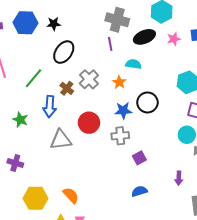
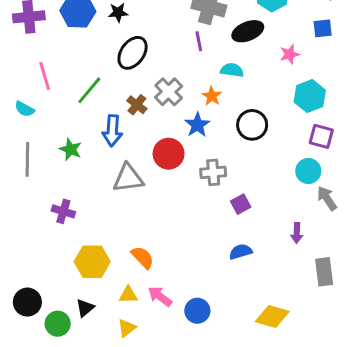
pink star: (174, 39) -> (290, 54), moved
blue star: (123, 111) -> (197, 125), moved, turned -30

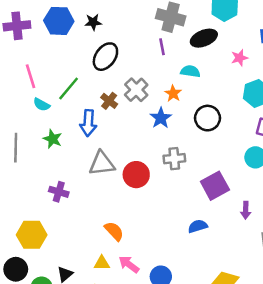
cyan semicircle: (24, 109) -> (42, 105), moved
red circle: (169, 154) -> (136, 175), moved
purple square: (241, 204) -> (215, 186), moved, size x1.6
purple cross: (63, 211) -> (59, 192), moved
yellow hexagon: (92, 262) -> (32, 235), moved

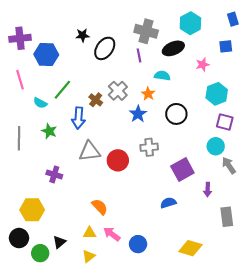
blue hexagon: (59, 21) -> (46, 54), moved
black ellipse: (105, 57) -> (105, 48), moved
pink line: (30, 76) -> (20, 80), moved

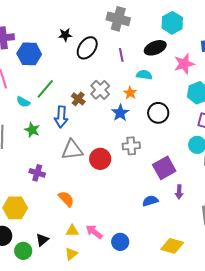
gray cross: (146, 31) -> (118, 19), moved
pink star: (203, 65) -> (184, 64), size x1.5
purple arrow: (208, 190) -> (179, 192), moved
orange semicircle: (100, 207) -> (66, 199), moved

